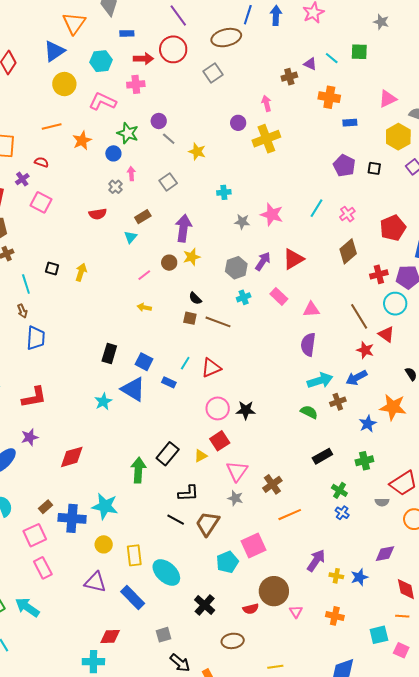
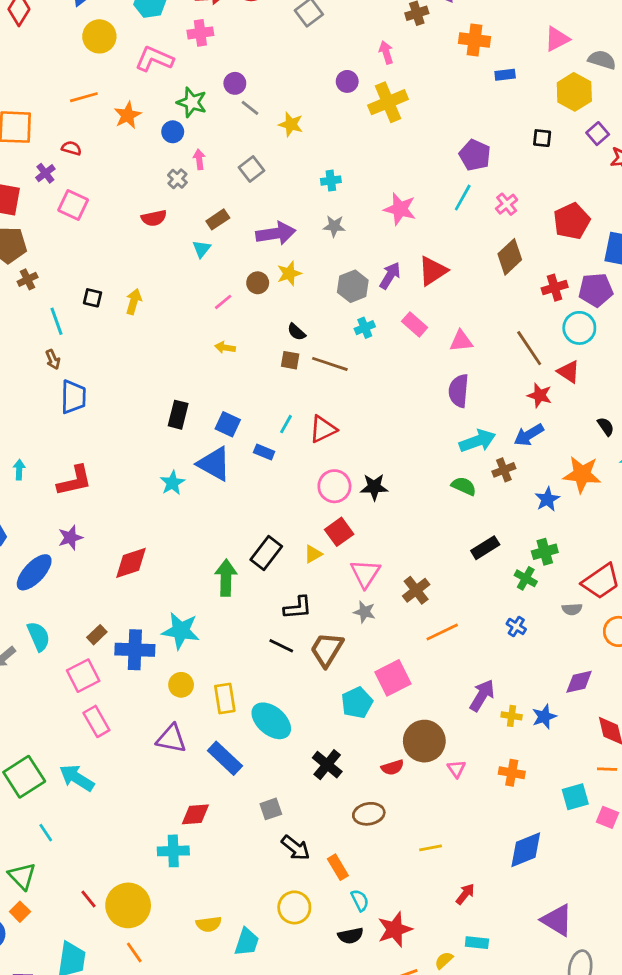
purple pentagon: (344, 166) -> (475, 155), moved
gray star: (242, 222) -> (334, 226), moved
purple arrow: (183, 228) -> (276, 233), turned 76
green cross: (339, 490) -> (526, 578), moved

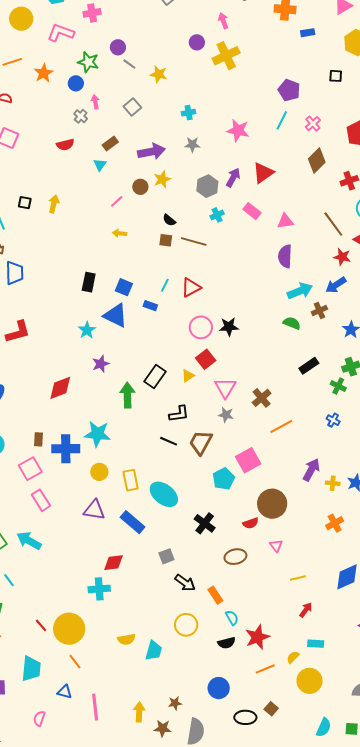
purple star: (70, 538) -> (101, 364), moved
brown rectangle: (97, 635) -> (39, 439), turned -40
pink triangle: (456, 769) -> (276, 546), moved
orange cross: (512, 773) -> (335, 523), turned -36
yellow line: (431, 848) -> (298, 578), moved

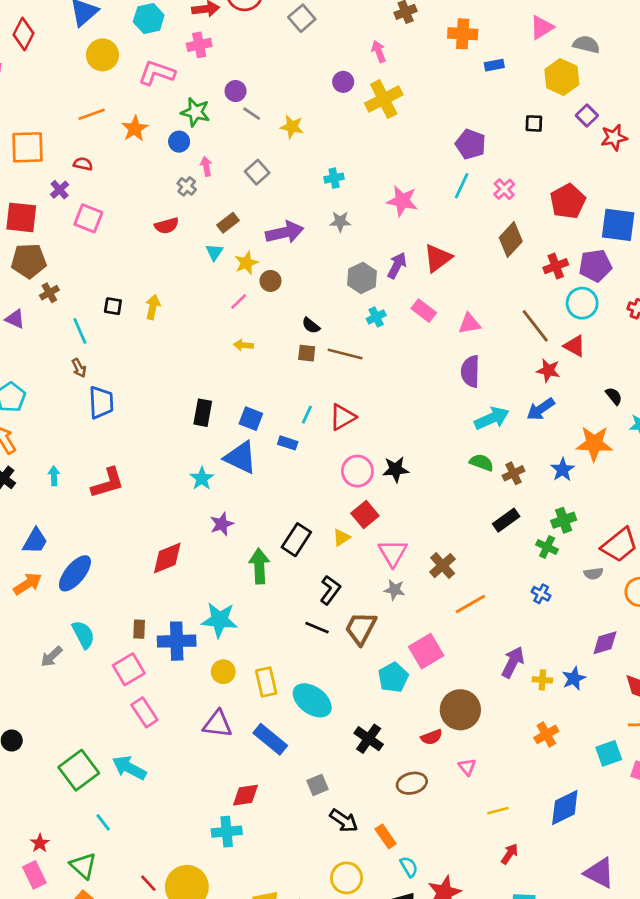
yellow star: (162, 179) -> (246, 263), moved
brown cross: (319, 310) -> (513, 473), moved
black L-shape: (179, 414) -> (330, 590), turned -45

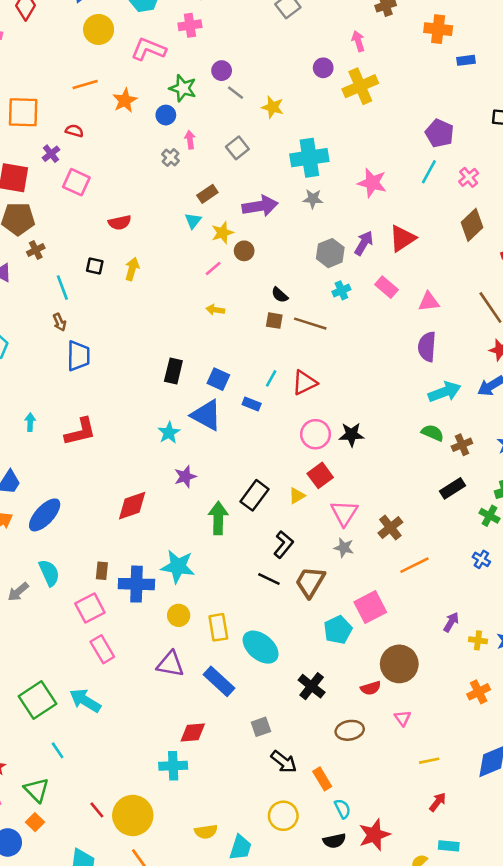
cyan cross: (334, 178) -> (309, 158), size x2.0
red semicircle: (167, 226) -> (120, 223), moved
purple arrow: (513, 662) -> (451, 622), size x0.7

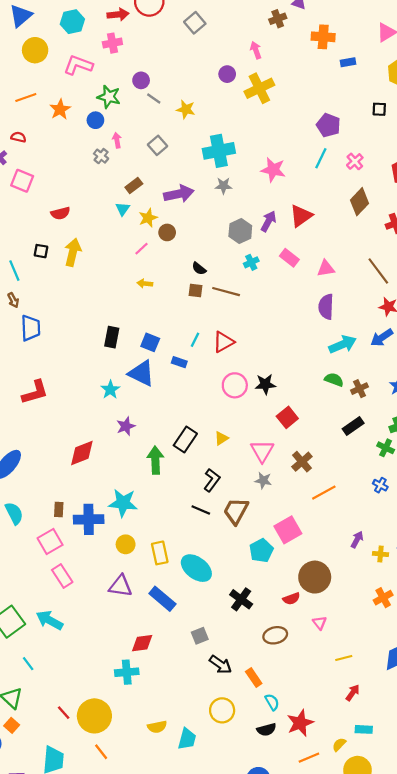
yellow arrow: (132, 269) -> (73, 252), size x1.4
red square: (320, 475) -> (287, 417), moved

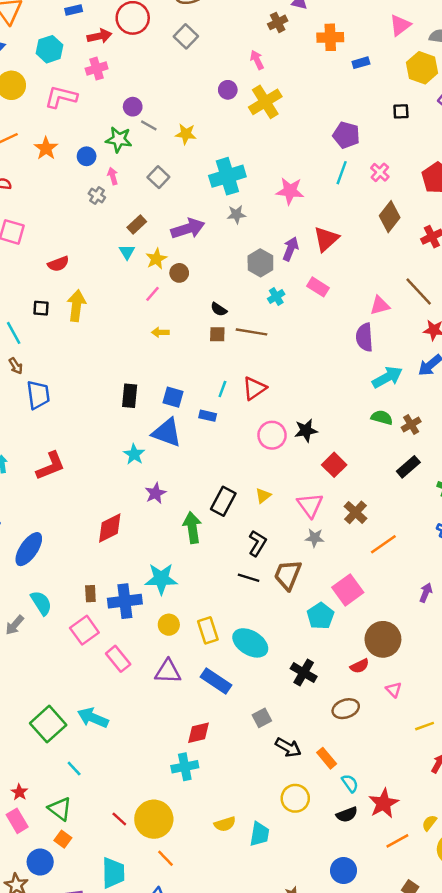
green star: (109, 97) -> (119, 139), moved
pink triangle: (326, 268) -> (380, 306), moved
pink rectangle: (62, 576) -> (118, 659), moved

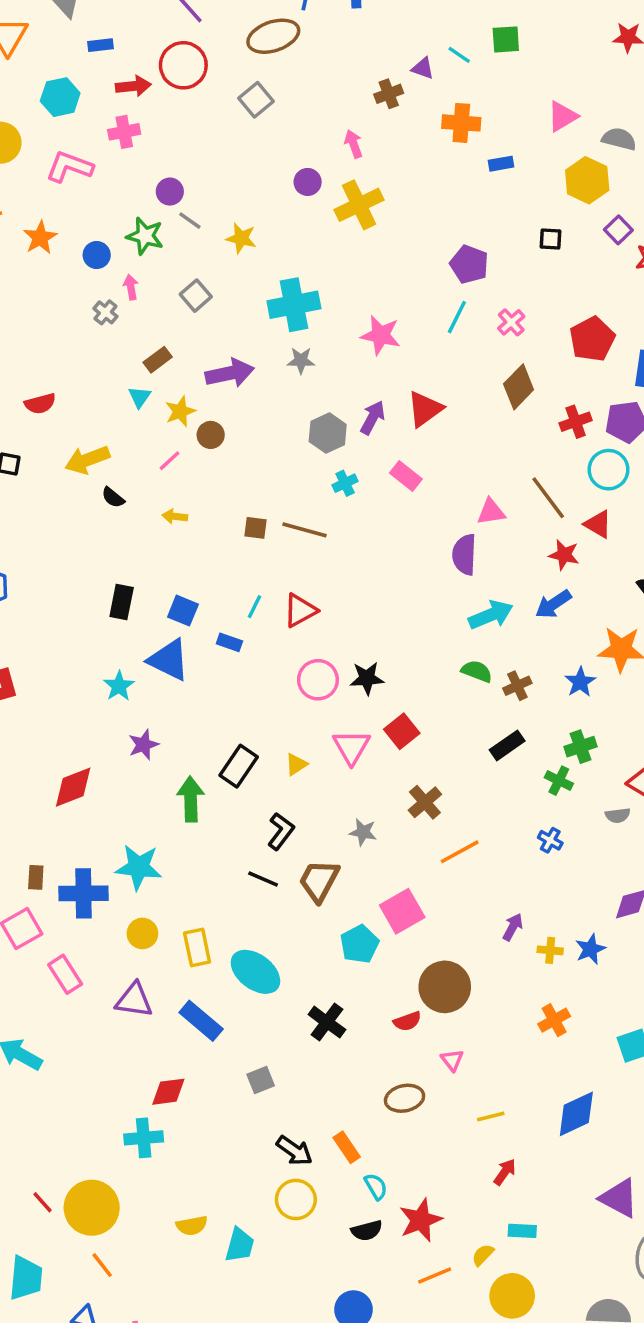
yellow arrow: (76, 306) -> (87, 460), moved, turned -124
black semicircle: (219, 309) -> (113, 497), moved
pink triangle: (310, 505) -> (352, 747), moved
brown ellipse: (346, 709) -> (405, 1098), moved
black arrow: (288, 747) -> (294, 1151), moved

